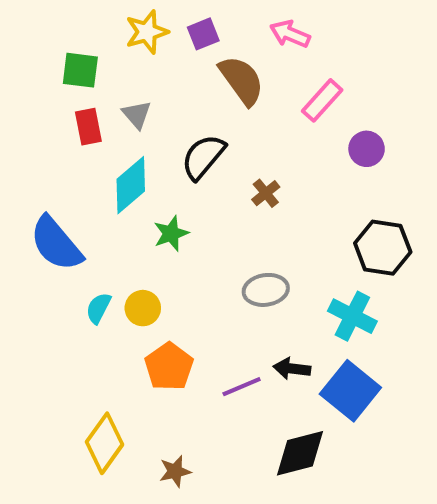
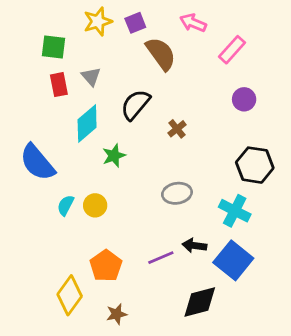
pink rectangle: (322, 100) -> (232, 50), moved
orange pentagon: (169, 367) -> (106, 266), moved

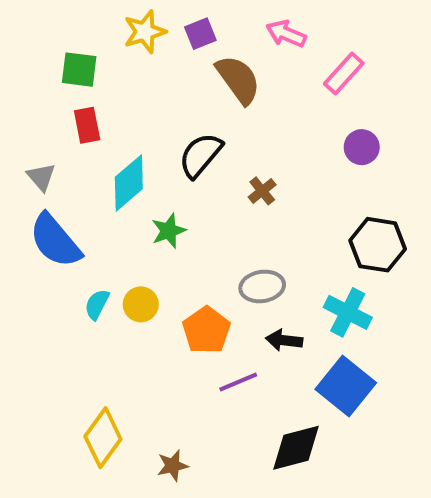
gray triangle: (91, 76) -> (41, 177), moved
black arrow: (194, 246) -> (284, 340), moved
orange pentagon: (106, 266) -> (206, 330), moved

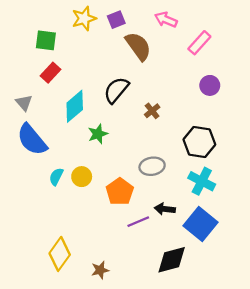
red rectangle: (87, 125) -> (50, 73), turned 54
black hexagon: (378, 245) -> (199, 142), moved
black arrow: (284, 340) -> (165, 209), moved

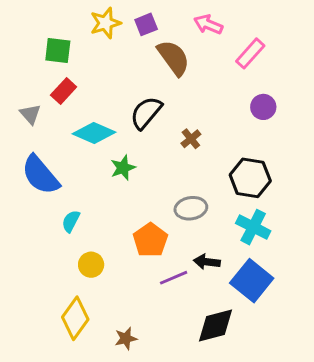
gray triangle: (24, 103) -> (30, 114), moved
cyan diamond: (75, 106) -> (94, 133), turned 64
yellow circle: (82, 177) -> (91, 265), moved

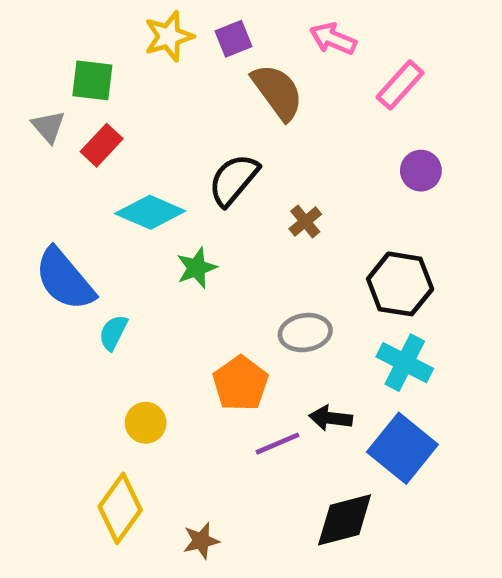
gray triangle: (30, 114) -> (48, 127), moved
cyan semicircle: (71, 221) -> (113, 333), moved

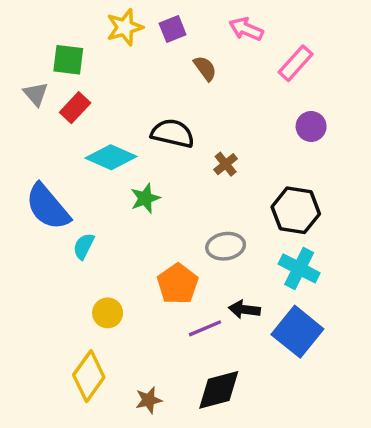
brown semicircle: (277, 92) -> (205, 68), size x0.6
black semicircle: (234, 180) -> (173, 133), turned 63
black diamond: (345, 520) -> (219, 390), moved

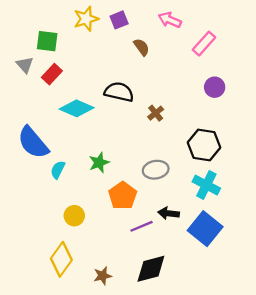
green star: (145, 198) -> (99, 163), moved

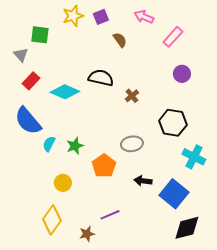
red rectangle: (52, 74) -> (31, 81), moved
green star: (99, 163) -> (75, 146), moved
cyan cross: (206, 185) -> (194, 157), moved
purple line: (141, 226) -> (110, 215), moved
black diamond: (151, 269) -> (187, 228), moved

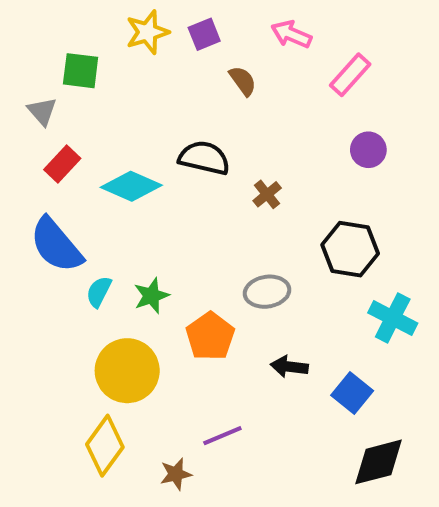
yellow circle: (63, 183) -> (127, 371), size x1.8
blue square: (174, 194) -> (352, 393), size x0.7

